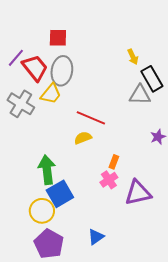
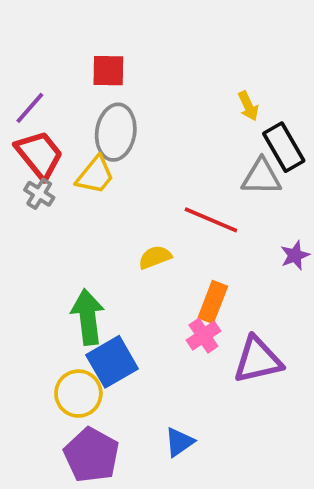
red trapezoid: (35, 68) -> (39, 155), moved
gray cross: (21, 104) -> (39, 194), size x0.6
red line: (91, 118) -> (211, 220), moved
orange rectangle: (114, 162) -> (213, 302), size x1.5

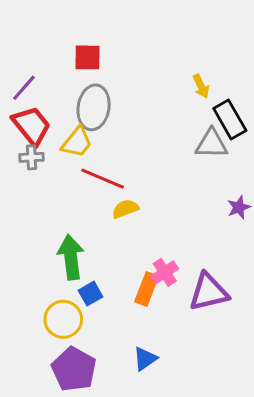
gray cross: (39, 194) -> (31, 157), turned -35
red line: (211, 220) -> (103, 179), moved
orange rectangle: (213, 302) -> (147, 289), moved
blue square: (112, 362) -> (91, 294), size x0.6

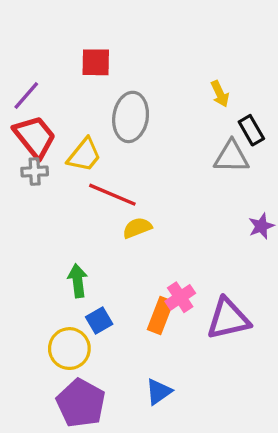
gray ellipse: (94, 107) -> (131, 117), moved
black rectangle: (230, 120) -> (251, 130), size x0.7
green arrow: (71, 257) -> (78, 281), size x0.7

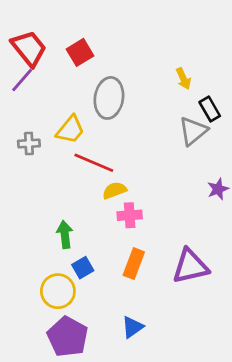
red square: (96, 62) -> (80, 52), turned -32
red trapezoid: (35, 137) -> (29, 48), moved
gray triangle: (231, 157) -> (193, 131), turned -40
pink cross: (180, 297) -> (130, 215), moved, turned 30

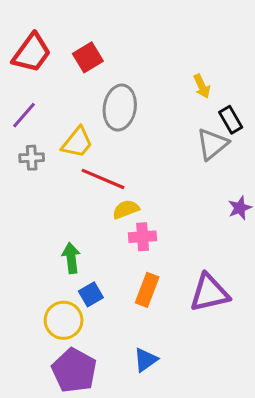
red trapezoid: (29, 48) -> (32, 53), turned 75
purple line: (22, 80) -> (24, 115), moved

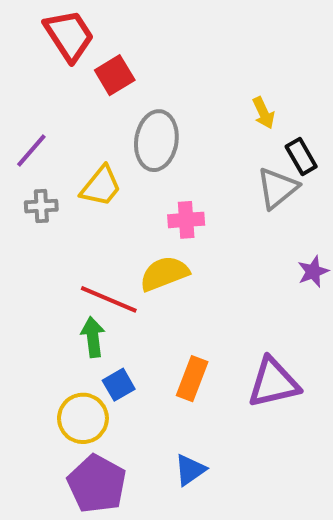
red trapezoid: (32, 53) -> (69, 35), moved, turned -69
red line: (103, 179) -> (109, 299), moved
yellow semicircle: (126, 209) -> (164, 274), size x1.4
pink cross: (143, 237) -> (186, 220), moved

